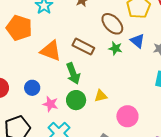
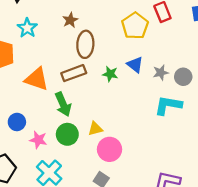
brown ellipse: (112, 24) -> (85, 44), moved, turned 50
brown rectangle: (83, 47) -> (74, 73), turned -45
pink circle: (127, 116) -> (110, 149), moved

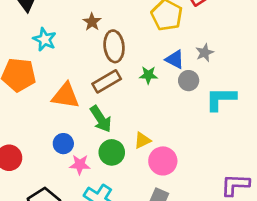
gray star: (161, 73) -> (205, 53), moved
gray circle: (183, 77) -> (189, 81), moved
blue circle: (17, 122) -> (63, 144), moved

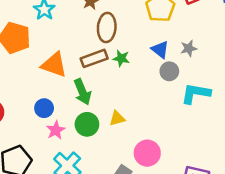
green star: (148, 75) -> (121, 58), moved
pink circle: (163, 161) -> (147, 153), moved
pink star: (80, 165) -> (56, 130), turned 30

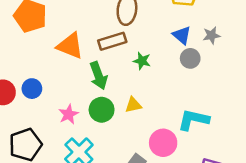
green star: (121, 58) -> (142, 61), moved
cyan L-shape: (196, 93) -> (193, 120), moved
blue circle: (44, 108) -> (32, 89), moved

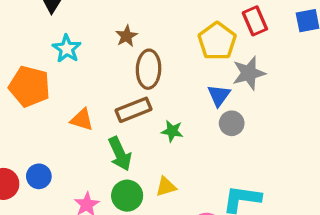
blue triangle: (182, 35) -> (219, 95), turned 30
gray star: (211, 35) -> (249, 73), moved, size x1.5
orange triangle: (70, 46) -> (82, 120), size x0.7

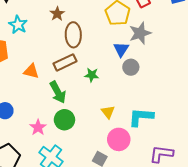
yellow triangle: (166, 187) -> (108, 112), moved, turned -48

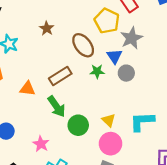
brown ellipse: (73, 35) -> (83, 45), moved, turned -30
green star: (92, 75) -> (97, 71), moved
green circle: (64, 120) -> (78, 125), moved
pink circle: (119, 139) -> (111, 144), moved

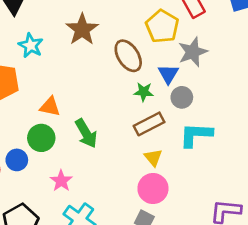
brown star: (47, 28) -> (82, 29), size x1.6
brown rectangle: (60, 76) -> (149, 124), moved
cyan L-shape: (142, 121) -> (196, 135), moved
green circle: (78, 125) -> (41, 138), moved

